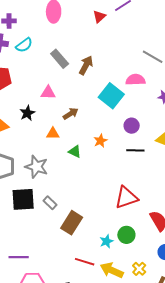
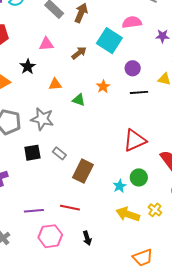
brown arrow: (71, 114) -> (79, 53), moved
black square: (23, 199) -> (32, 153), size x0.7
red line: (85, 262) -> (70, 208), moved

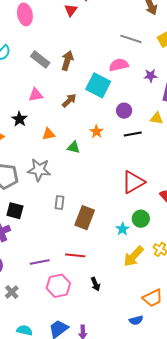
black square: (32, 153) -> (15, 211), moved, turned 30
gray rectangle: (59, 153) -> (59, 202), turned 64
yellow arrow: (128, 214) -> (133, 256), turned -60

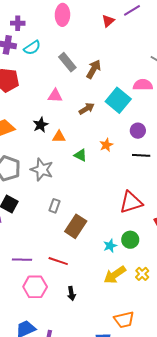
black star: (19, 119) -> (41, 125), moved

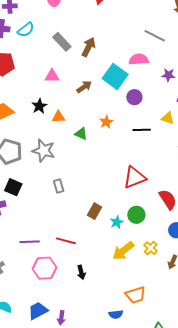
purple circle: (138, 131) -> (134, 97), moved
gray rectangle: (54, 206) -> (59, 186), turned -32
brown rectangle: (76, 226) -> (95, 211), moved, size x0.7

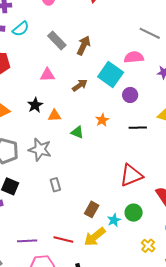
yellow arrow: (123, 251) -> (95, 237), moved

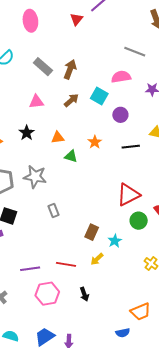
cyan square: (111, 75) -> (99, 96), size x0.7
brown arrow: (80, 85) -> (71, 100), moved
orange triangle: (54, 116) -> (58, 137), moved
green circle: (134, 213) -> (139, 221), moved
yellow arrow: (95, 237) -> (97, 259), size x0.6

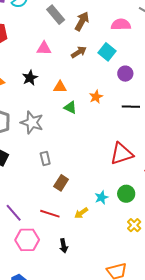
pink semicircle: (121, 77) -> (121, 24), moved
green circle: (139, 221) -> (126, 194), moved
brown rectangle: (92, 232) -> (61, 183), moved
purple line: (30, 269) -> (14, 213), turned 48

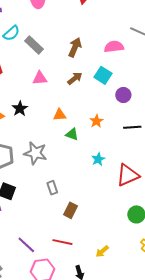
gray rectangle: (56, 15) -> (34, 45), moved
black star: (30, 78) -> (20, 109), moved
cyan star: (101, 197) -> (98, 159), moved
yellow arrow: (81, 213) -> (102, 251), moved

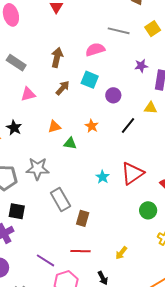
black line: (132, 127) -> (128, 125), turned -36
cyan star: (98, 159) -> (103, 177), moved
gray rectangle: (52, 188) -> (60, 200), size x1.6

